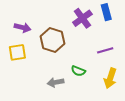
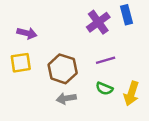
brown hexagon: (52, 40) -> (63, 69), moved
purple line: (105, 50) -> (106, 60), moved
green semicircle: (78, 71) -> (104, 89), moved

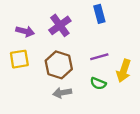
blue rectangle: (127, 15) -> (99, 14), moved
purple cross: (98, 22) -> (60, 25), moved
yellow arrow: (131, 93) -> (124, 71), moved

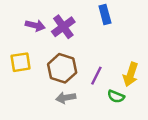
purple arrow: (25, 31) -> (35, 26), moved
purple line: (99, 57) -> (96, 76), moved, turned -48
green semicircle: (98, 83) -> (116, 96), moved

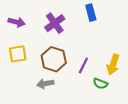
purple arrow: (35, 26) -> (17, 22), moved
gray arrow: (66, 98) -> (45, 84), moved

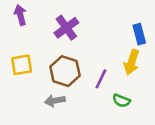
blue rectangle: (91, 13) -> (139, 34), moved
purple arrow: (17, 22) -> (20, 15), moved, turned -119
yellow arrow: (113, 65) -> (132, 62), moved

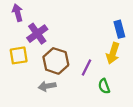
purple cross: (66, 28) -> (37, 34), moved
green semicircle: (121, 101) -> (104, 86), turned 48

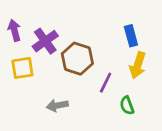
purple arrow: (18, 13) -> (14, 30), moved
blue rectangle: (119, 29) -> (131, 36), moved
brown hexagon: (56, 61) -> (77, 59), moved

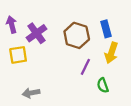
brown hexagon: (77, 59) -> (77, 35), moved
gray arrow: (57, 105) -> (31, 93), moved

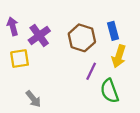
green semicircle: (103, 85) -> (110, 91), size x1.5
gray arrow: (31, 93) -> (33, 99), turned -119

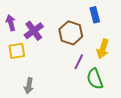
blue rectangle: (113, 31) -> (95, 15), moved
gray arrow: (33, 99) -> (29, 86), turned 49

